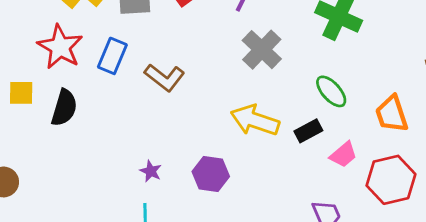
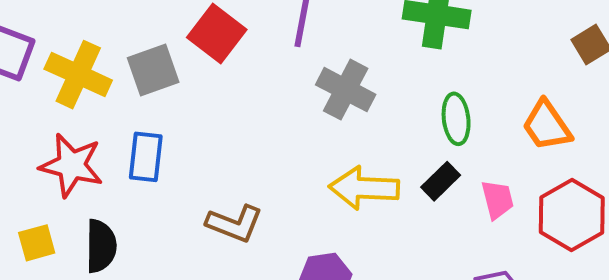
brown L-shape: (165, 77) -> (235, 224), moved
green ellipse: (331, 91) -> (456, 119), turned 52
pink trapezoid: (343, 155) -> (497, 200), turned -48

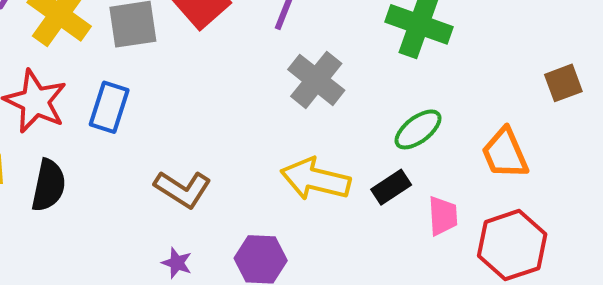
green ellipse: (456, 119) -> (418, 129), turned 48

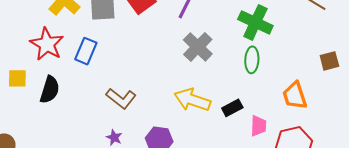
green ellipse: (418, 129) -> (252, 60), moved, turned -55

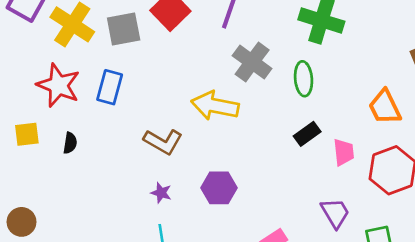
green ellipse: (252, 60) -> (304, 79), moved
black semicircle: (50, 90) -> (70, 143), size x0.6
yellow arrow: (192, 100) -> (215, 106), moved

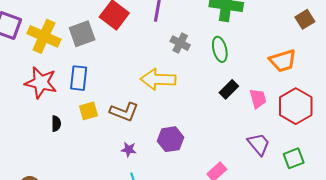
gray cross: (252, 62) -> (180, 43), size x0.7
orange trapezoid: (385, 107) -> (283, 61), turned -72
yellow square: (27, 134) -> (88, 111), moved

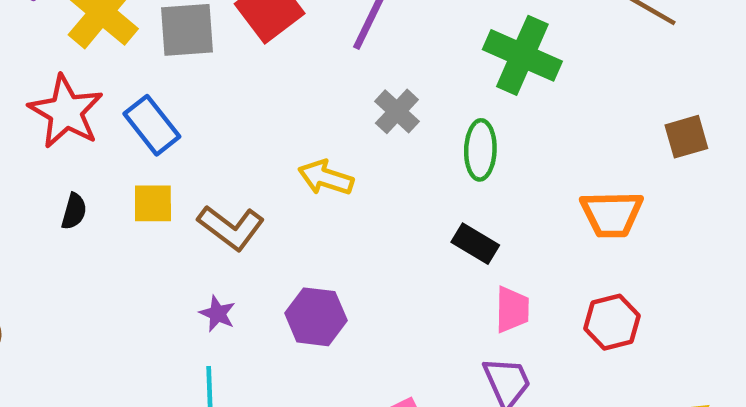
blue rectangle: (79, 78) -> (152, 125), turned -60
yellow arrow: (158, 79) -> (326, 178), size x0.7
black rectangle: (229, 89) -> (475, 244), turned 60
pink trapezoid: (258, 99) -> (512, 310), moved
red hexagon: (296, 106) -> (612, 322), size x0.7

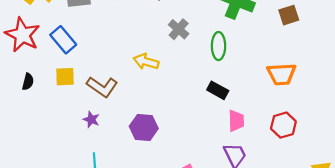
brown square: (686, 137) -> (289, 15), moved
purple star: (217, 314) -> (91, 120), moved

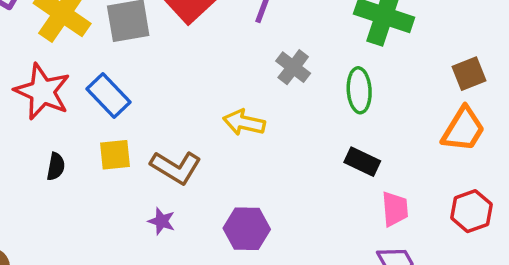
brown square: (289, 15) -> (469, 74), moved
orange trapezoid: (281, 74) -> (463, 129), turned -52

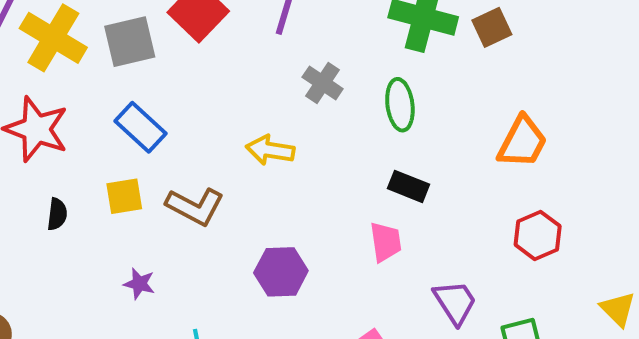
brown square: (469, 74) -> (492, 27), moved
blue rectangle: (108, 95) -> (141, 127), moved
pink trapezoid: (395, 209) -> (386, 242), moved
purple star: (162, 221) -> (139, 284), moved

